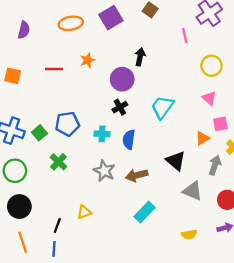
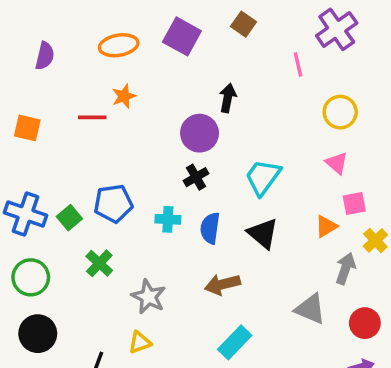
purple square: (111, 18) -> (182, 36), turned -30
orange star: (88, 60) -> (124, 96), moved
black triangle: (176, 161) -> (263, 233), moved
gray star: (104, 171) -> (149, 297), moved

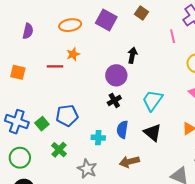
cyan cross: (168, 219) -> (98, 138), moved

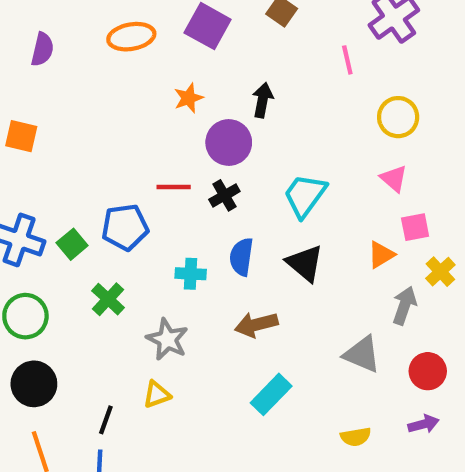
orange star: (73, 54) -> (188, 98), moved
red line: (55, 66) -> (174, 187), moved

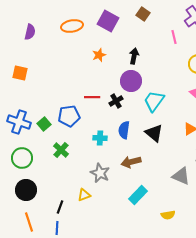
purple circle: (229, 143) -> (131, 81), moved
gray star: (167, 339) -> (100, 173), moved
yellow semicircle: (356, 437) -> (168, 215), moved

